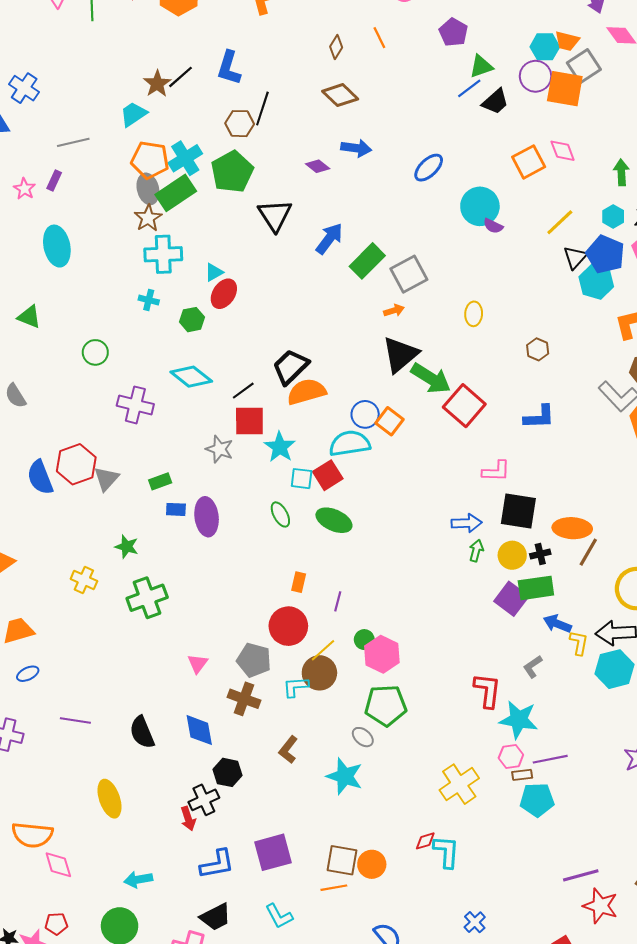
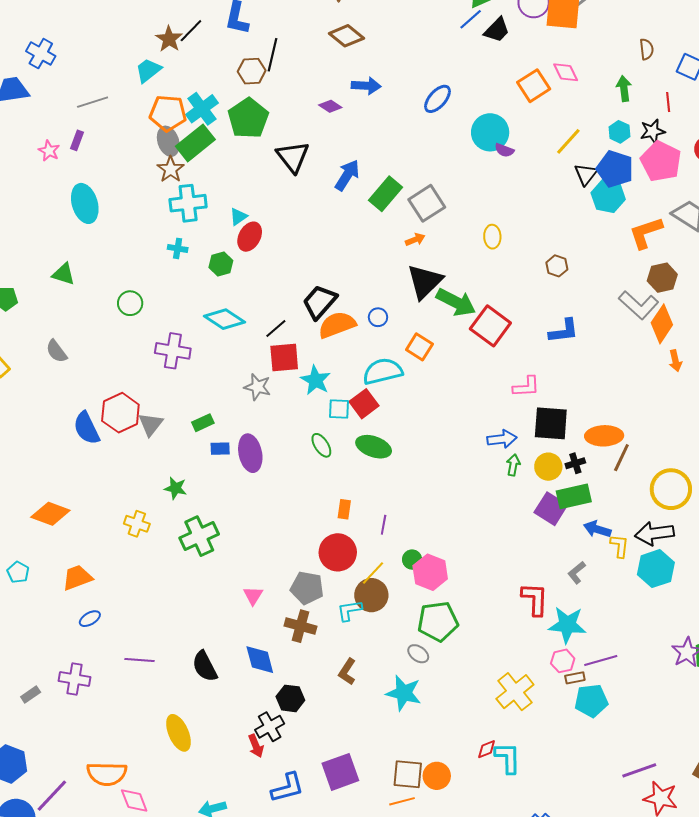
blue circle: (365, 414) -> (378, 317), moved, size x0.7

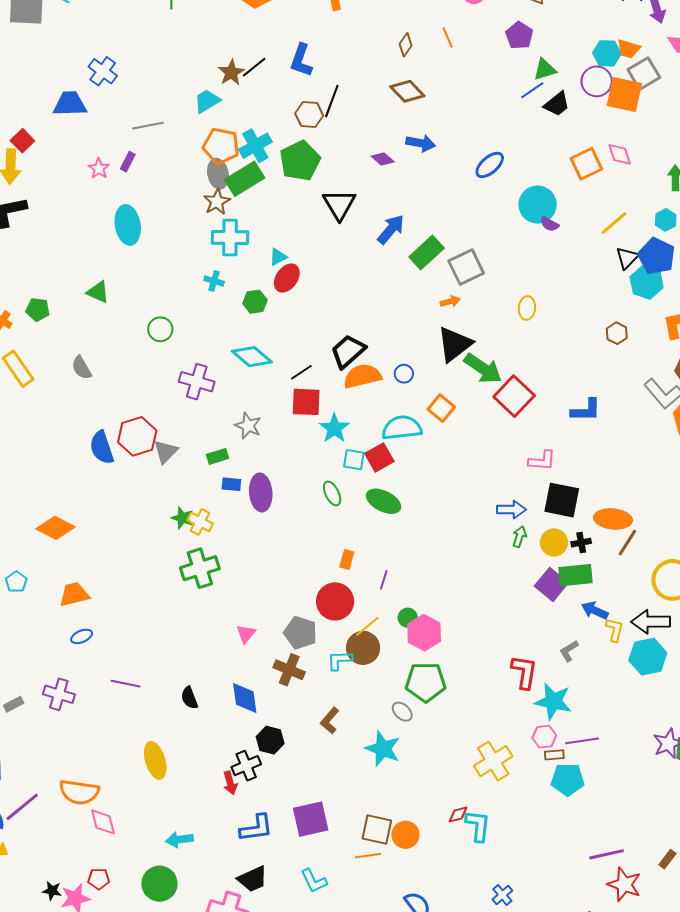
brown hexagon: (557, 266) -> (617, 333), moved
gray star: (257, 387) -> (248, 426), moved
yellow cross: (137, 524) -> (200, 522), moved
black semicircle: (205, 666) -> (189, 698), size x0.7

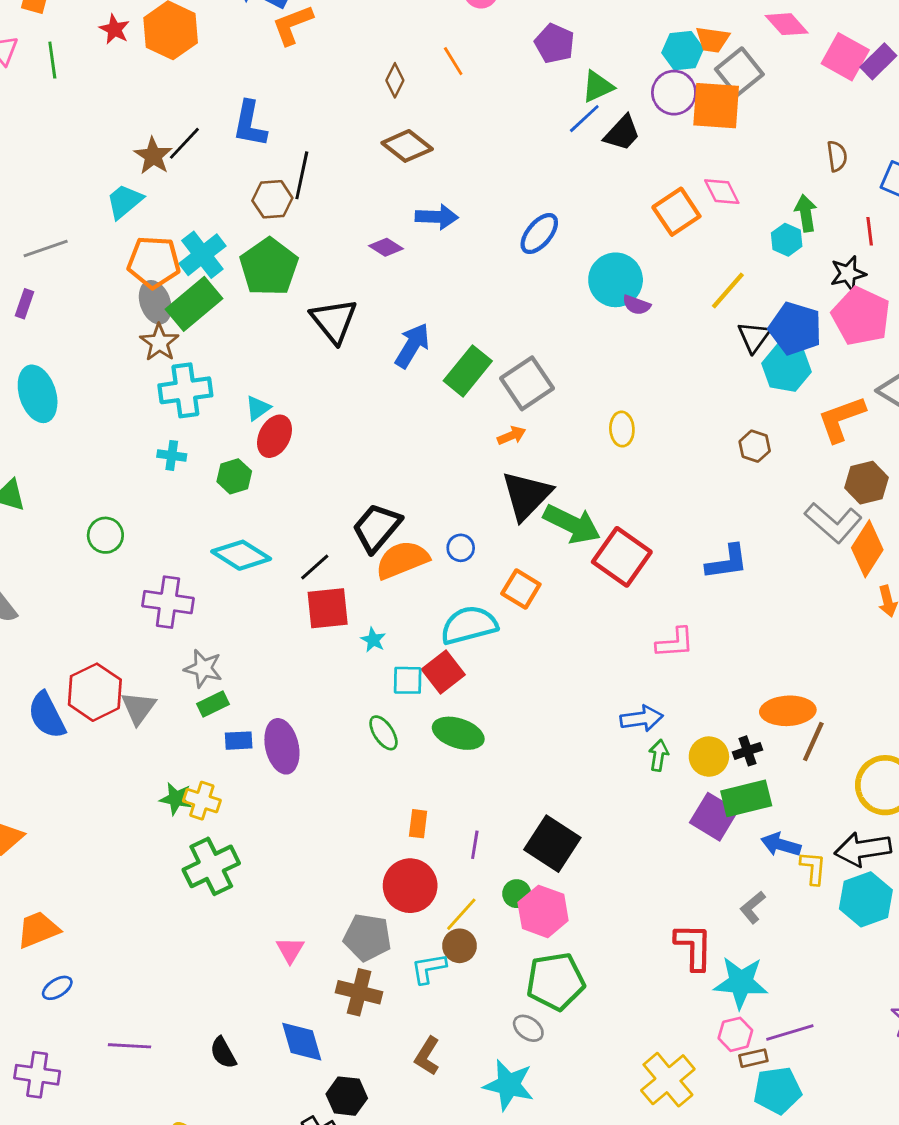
cyan hexagon: (666, 220) -> (787, 240), moved
gray star: (248, 426) -> (203, 668), moved
cyan star: (334, 428) -> (373, 640), size x0.6
black square: (562, 500) -> (552, 844), moved, turned 30
brown circle: (363, 648) -> (460, 946), size x0.7

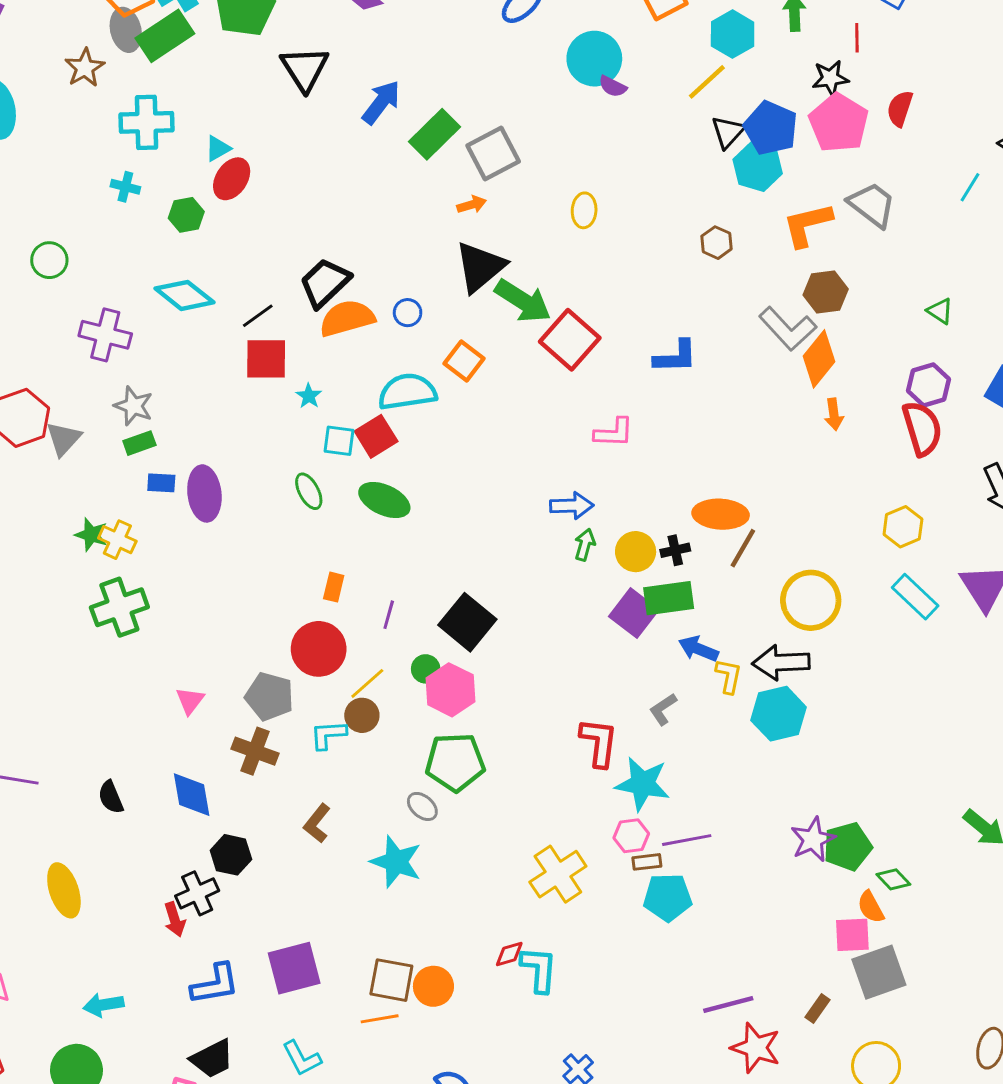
cyan hexagon: (787, 240) -> (733, 34), moved, size x1.4
brown star: (159, 342) -> (85, 68), moved

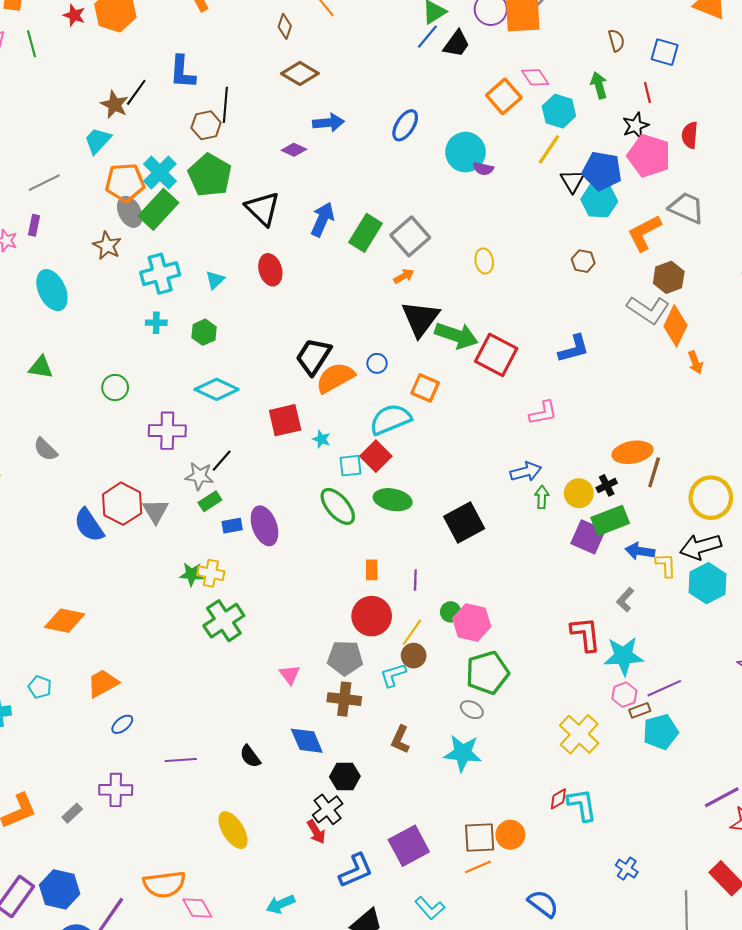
red ellipse: (232, 179) -> (270, 270), moved, turned -36
black line: (258, 316) -> (222, 461), moved
green ellipse: (309, 491) -> (338, 506), size x1.5
black square: (467, 622) -> (464, 523), moved, turned 36

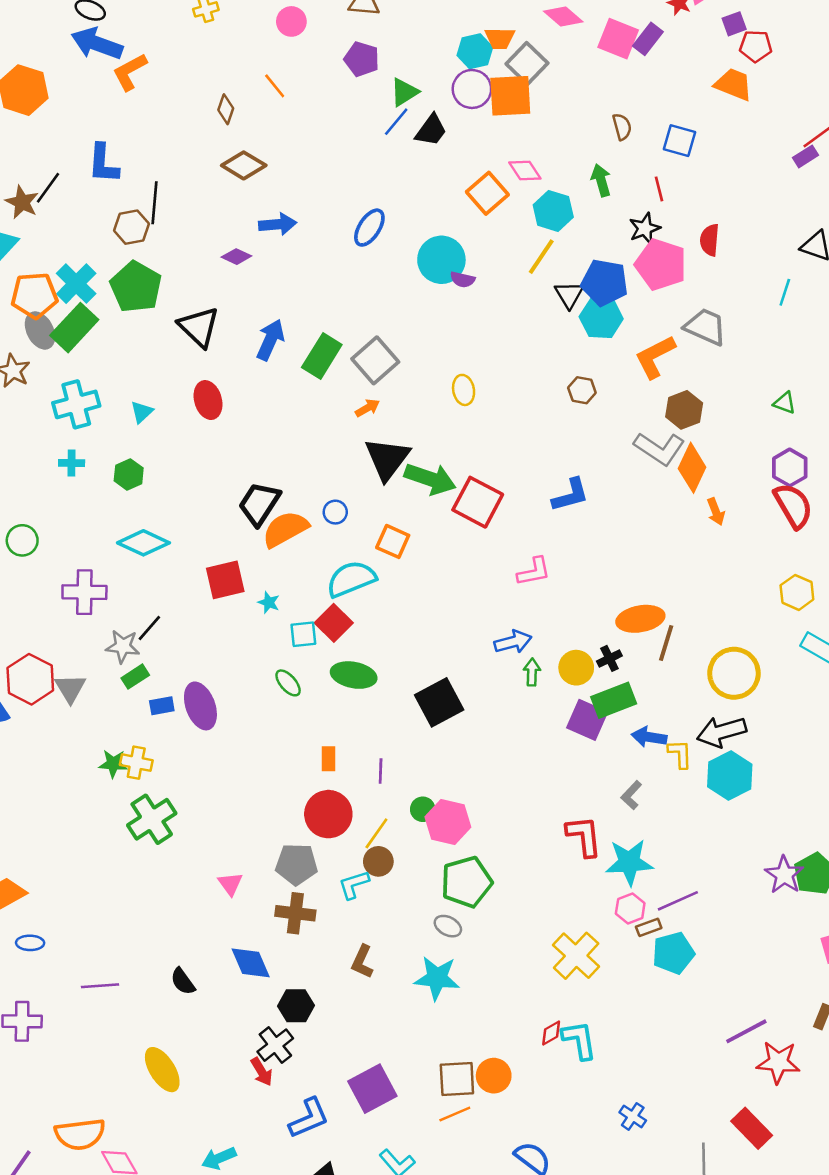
green ellipse: (338, 506) -> (288, 683), size x0.6
blue ellipse: (122, 724) -> (30, 943), turned 40

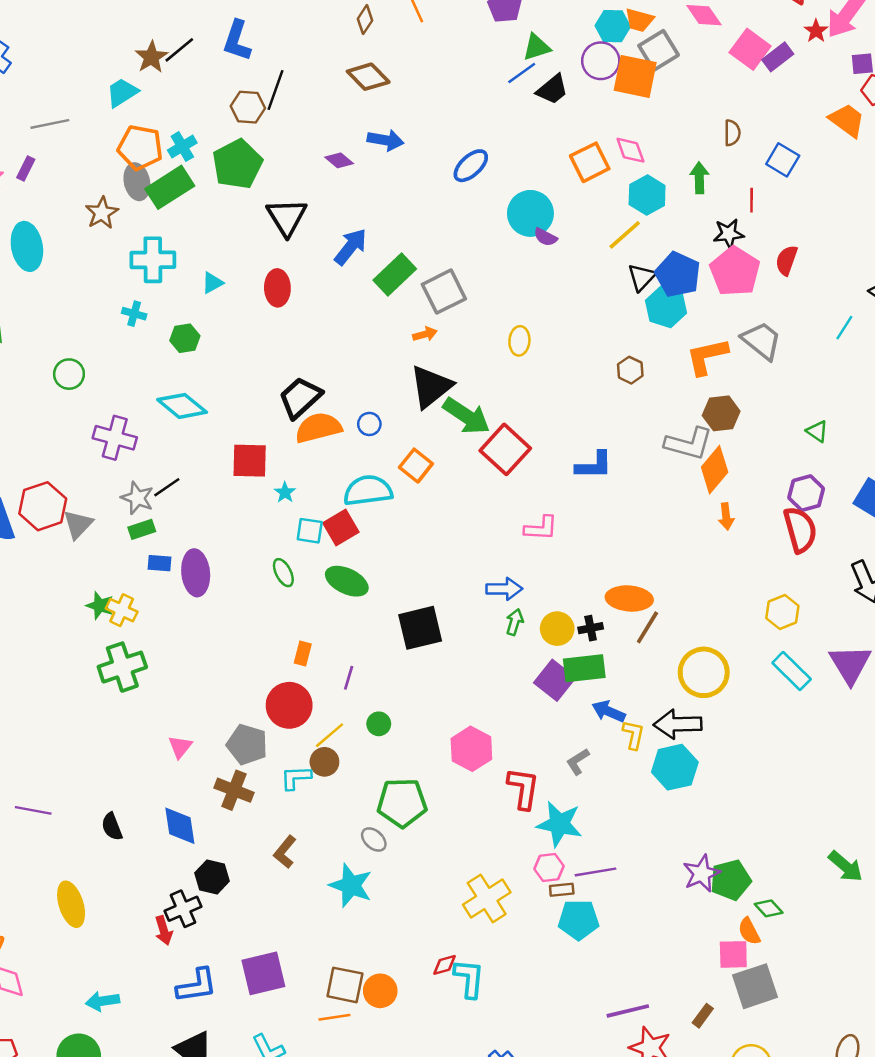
cyan cross: (76, 284) -> (182, 147), size x0.7
gray L-shape: (659, 449) -> (689, 444), turned -33
pink hexagon: (448, 822) -> (471, 749), moved

